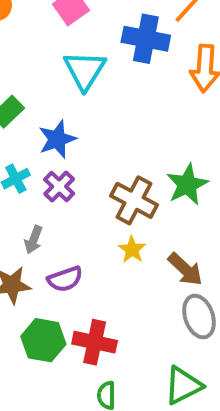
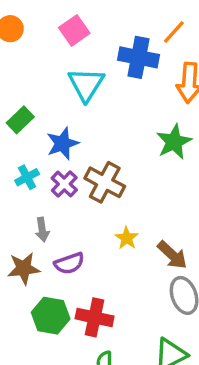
green star: (187, 185) -> (174, 142), moved
brown cross: (134, 200) -> (105, 182), moved
gray arrow: (34, 240) -> (42, 230), turned -30

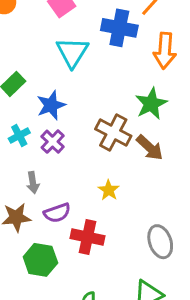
brown cross: (105, 182) -> (113, 133), moved
brown arrow: (172, 255) -> (150, 148), moved
red cross: (95, 317) -> (87, 237), moved

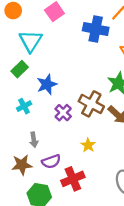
cyan triangle: (72, 52) -> (31, 41), moved
purple cross: (53, 142) -> (63, 113), moved
red cross: (87, 237) -> (73, 179), turned -35

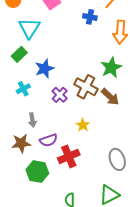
blue cross: (96, 29) -> (90, 17), size x0.6

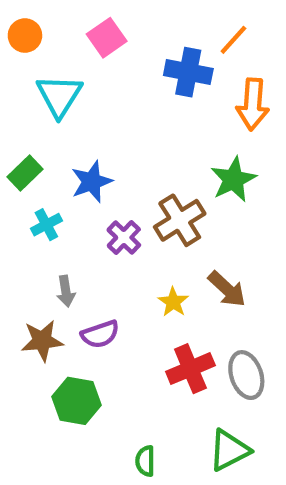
blue cross: (90, 17) -> (188, 72), size x1.5
green rectangle: (19, 54) -> (25, 173), moved
brown cross: (86, 87) -> (180, 220), turned 30
brown arrow: (110, 97) -> (227, 289), moved
red cross: (69, 156) -> (190, 369), moved

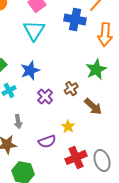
cyan triangle: (59, 96) -> (34, 30), moved
brown cross: (180, 220) -> (71, 88), size x0.6
brown arrow: (227, 289) -> (93, 106), moved
purple semicircle: (100, 334) -> (47, 141), moved

